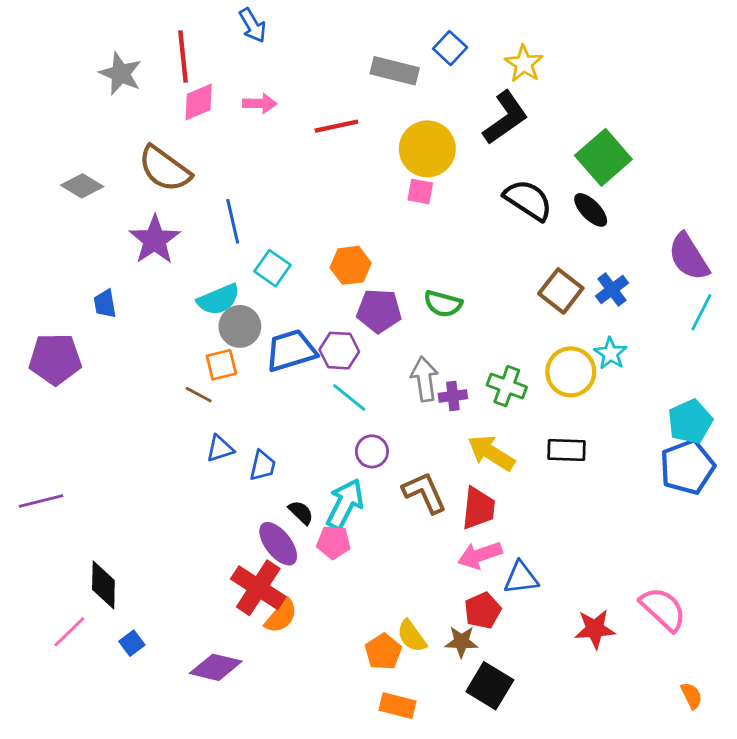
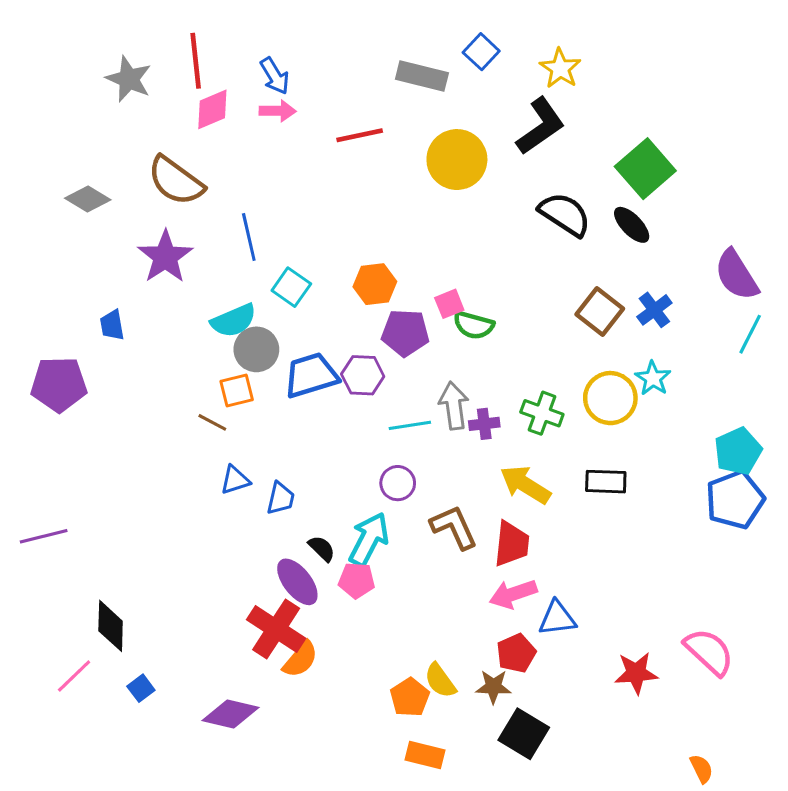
blue arrow: (253, 25) -> (275, 76), moved
pink square: (420, 191) -> (449, 304), moved, turned -32
cyan line: (349, 397) -> (410, 425), moved, turned -48
orange semicircle: (691, 696) -> (702, 769), moved

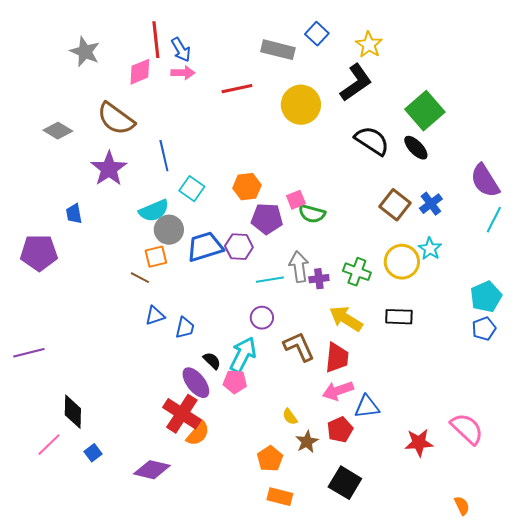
red line: (196, 61) -> (156, 40), moved
blue pentagon: (735, 500) -> (484, 329), size x0.6
yellow semicircle: (440, 681) -> (290, 417), moved, size x0.7
brown star: (493, 687) -> (307, 442), moved, turned -30

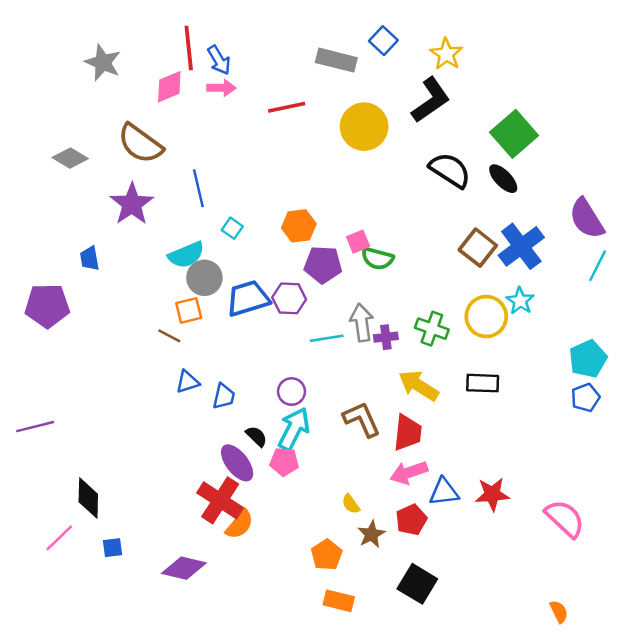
cyan square: (192, 189) -> (232, 228), size x0.7
blue cross: (431, 204) -> (521, 246), size x1.6
purple circle: (262, 318) -> (292, 392), moved
red star: (419, 443) -> (492, 494), moved
blue square: (93, 453) -> (112, 548), turned 30

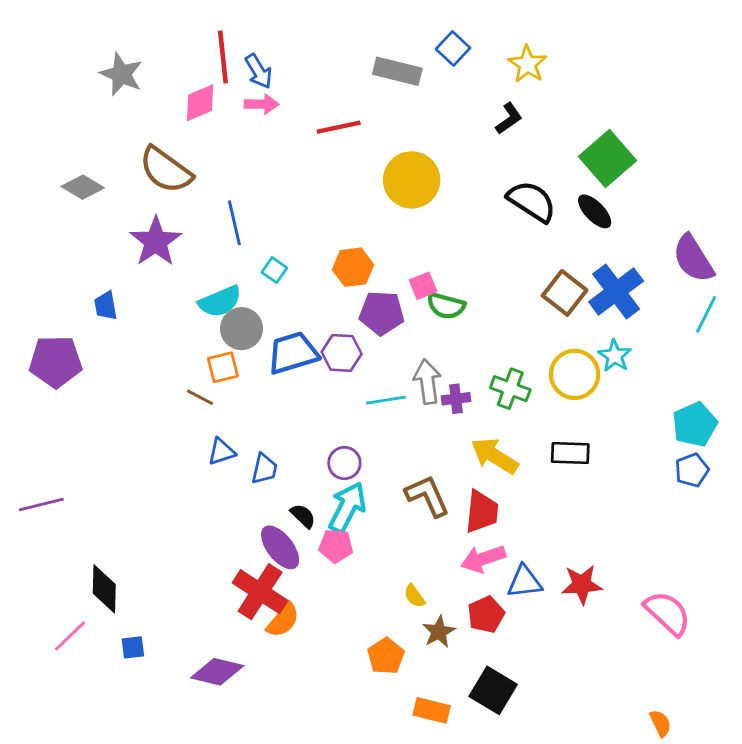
black L-shape: (431, 100) -> (509, 118), size x0.6
yellow circle: (364, 127) -> (412, 180), moved
orange rectangle: (339, 601) -> (432, 710), moved

